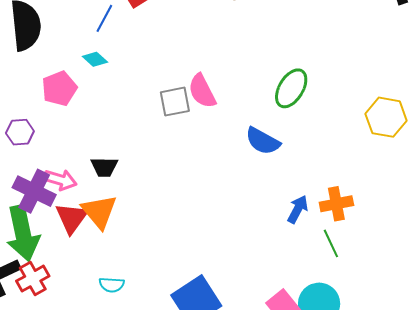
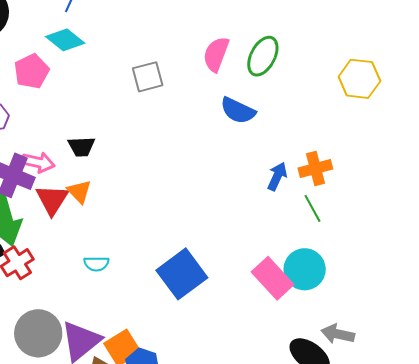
cyan diamond: (95, 59) -> (65, 40), size x1.5
pink semicircle: (202, 91) -> (216, 54), moved, turned 51
orange triangle: (99, 212) -> (79, 191), size x0.7

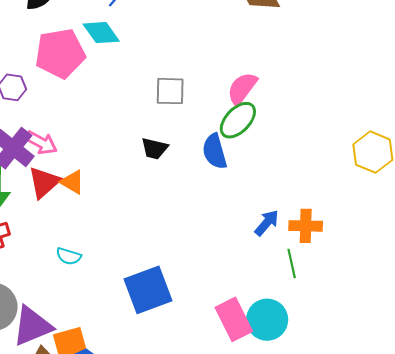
green ellipse: (263, 56) -> (238, 120), moved
pink pentagon: (32, 71) -> (60, 53), size x1.4
blue semicircle: (238, 111) -> (215, 151), moved, turned 33
black trapezoid: (81, 147) -> (154, 149), moved
orange triangle: (79, 191) -> (72, 182), turned -32

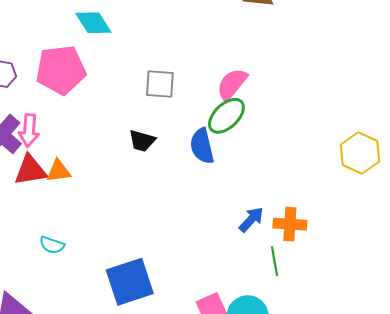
pink pentagon: (60, 53) -> (61, 70), moved
pink arrow: (41, 143) -> (29, 130), turned 64
red triangle: (44, 182) -> (30, 170), turned 30
orange triangle: (72, 182) -> (59, 171), turned -40

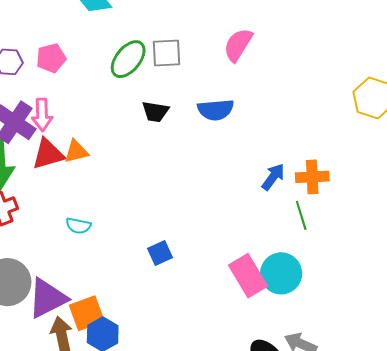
pink pentagon: (61, 70) -> (51, 58), moved, size x0.6
green ellipse: (226, 116) -> (128, 59), moved
blue semicircle: (202, 146) -> (216, 110), turned -75
blue square: (130, 282) -> (160, 253), size x0.5

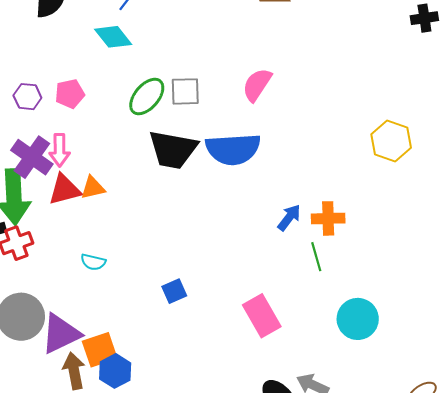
blue semicircle: (216, 110) -> (233, 149), size x1.5
black trapezoid: (155, 112) -> (173, 150), size x1.8
cyan circle: (281, 273) -> (358, 319), moved

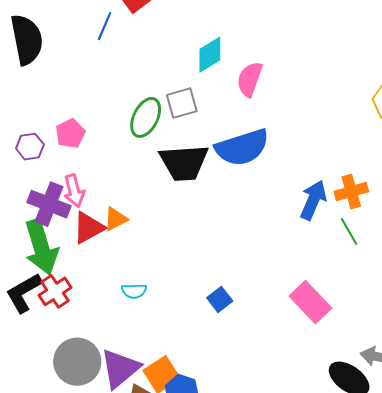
cyan diamond: (113, 37) -> (210, 55), moved, turned -69
blue arrow: (289, 218) -> (313, 200), size x1.4

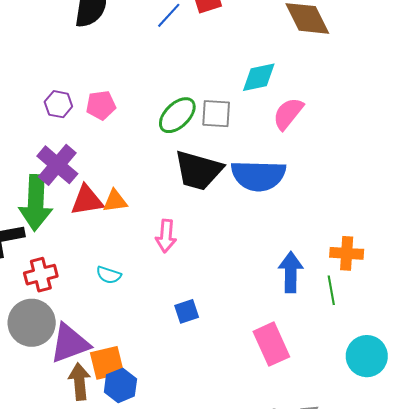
pink arrow: (74, 191) -> (166, 236), moved
blue arrow: (313, 200) -> (291, 272), moved, turned -42
red cross: (55, 291) -> (41, 275), moved

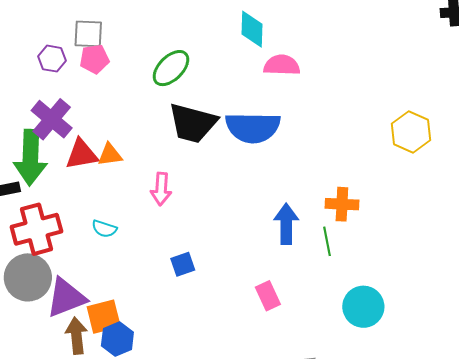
cyan diamond: (259, 77) -> (252, 29), turned -75
gray square: (216, 114) -> (88, 34), moved
pink semicircle: (288, 114) -> (282, 65), turned 54
red cross: (41, 275) -> (36, 229), size x1.5
pink rectangle: (271, 344) -> (268, 296), size x0.7

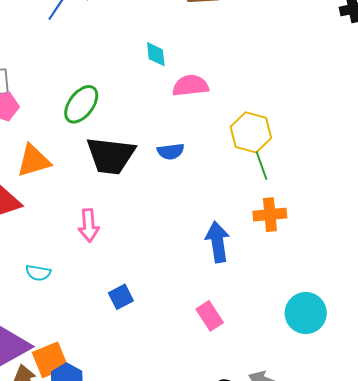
cyan diamond: (252, 29) -> (156, 54), size x0.7
blue semicircle: (253, 127) -> (171, 151), size x0.5
yellow hexagon: (411, 132) -> (251, 132), moved
orange triangle: (110, 155) -> (34, 161), moved, size x1.4
green line: (327, 241) -> (261, 165), moved

